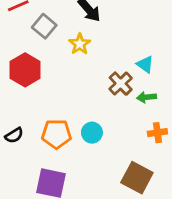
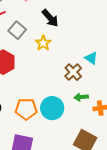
green arrow: (146, 97) -> (81, 97), moved
cyan circle: (92, 133) -> (52, 108), size x1.5

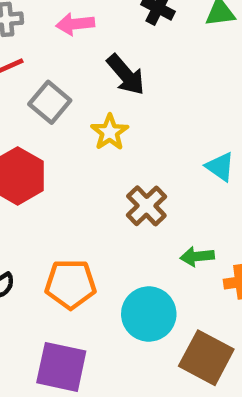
brown cross: (73, 72) -> (146, 206), moved
cyan circle: (52, 108) -> (149, 314), moved

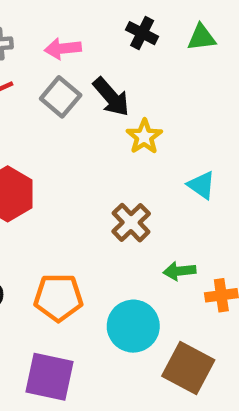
gray square: (50, 102) -> (61, 97), moved
yellow star: (110, 132) -> (144, 137), moved

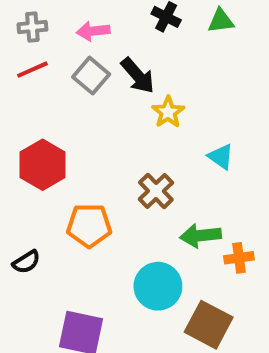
green arrow: (179, 271) -> (200, 236), size x1.4
orange pentagon: (58, 297) -> (89, 225), moved

